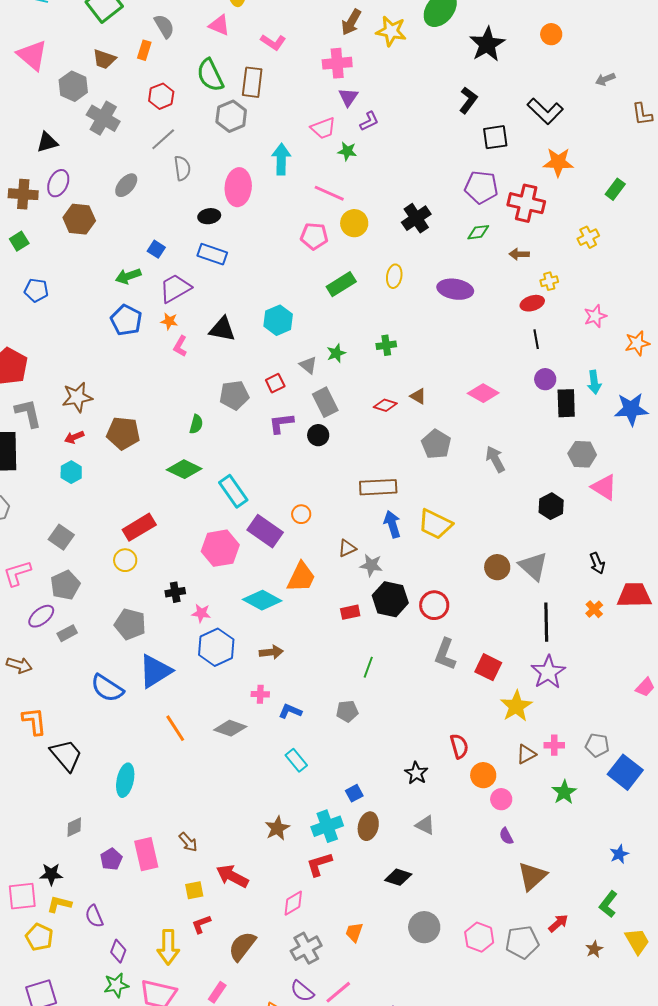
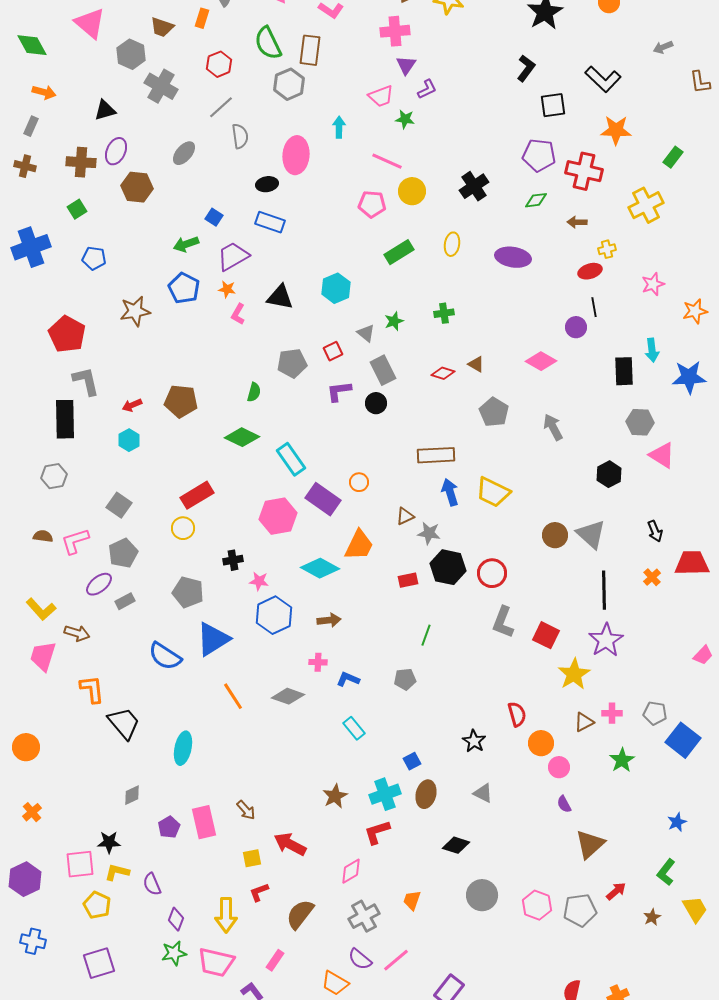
cyan arrow: (281, 159) -> (339, 127), size x0.7
yellow cross: (588, 237) -> (646, 205), size x1.6
purple circle: (545, 379) -> (576, 327), moved
brown star: (77, 397) -> (135, 311), moved

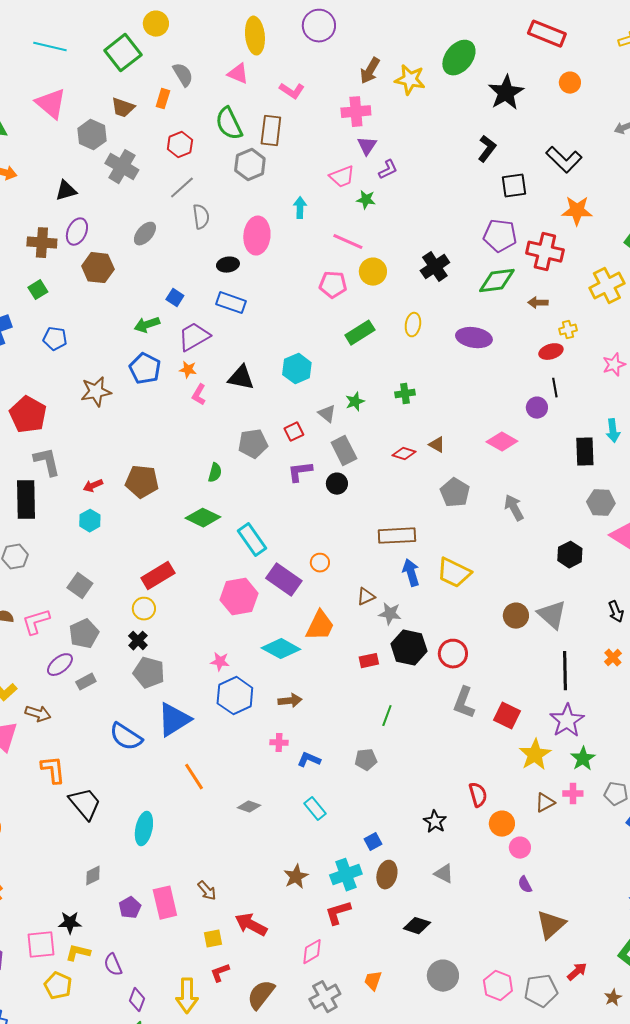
green diamond: (536, 200) -> (497, 281), size x1.6
black cross: (233, 560) -> (138, 641), moved, turned -36
gray diamond: (288, 696) -> (249, 807), moved, size x0.7
green star: (622, 760) -> (583, 759), moved

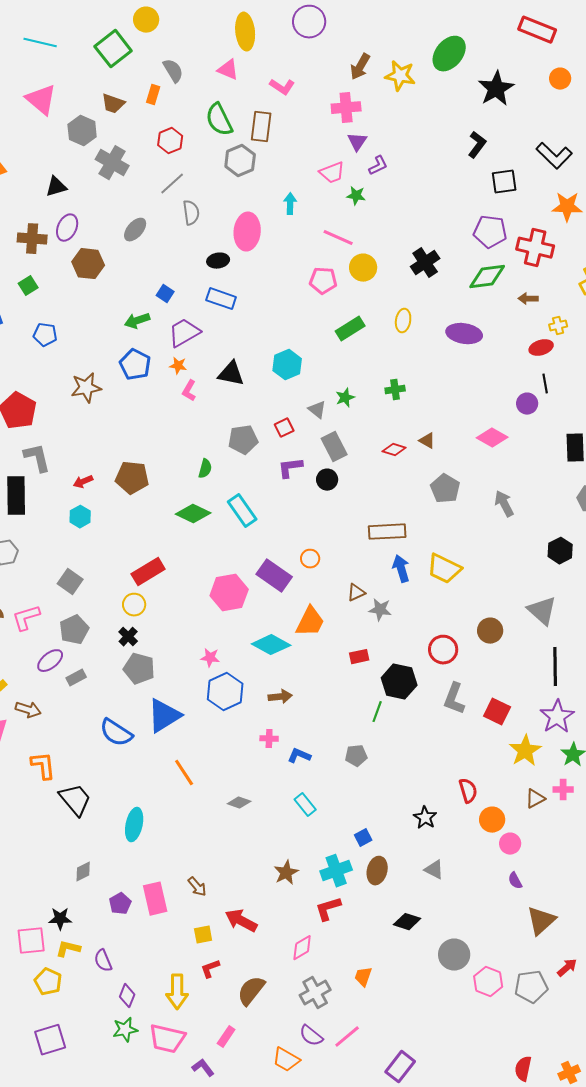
cyan rectangle: (252, 540) -> (242, 511), moved
brown circle: (516, 616) -> (490, 631), moved
black hexagon: (409, 648) -> (399, 682), moved
gray circle: (443, 976) -> (454, 955), moved

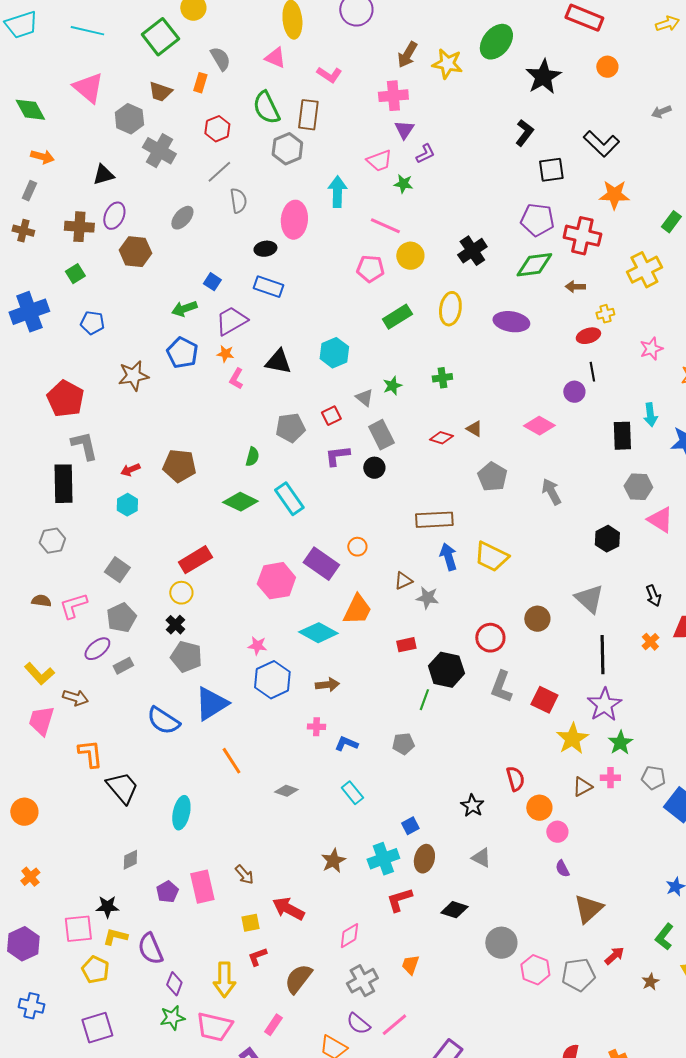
cyan arrow: (290, 204) -> (337, 192), size x1.4
yellow ellipse: (403, 321) -> (450, 309), size x1.4
red L-shape: (328, 909) -> (399, 900), moved
purple semicircle: (103, 961) -> (150, 949), size x1.4

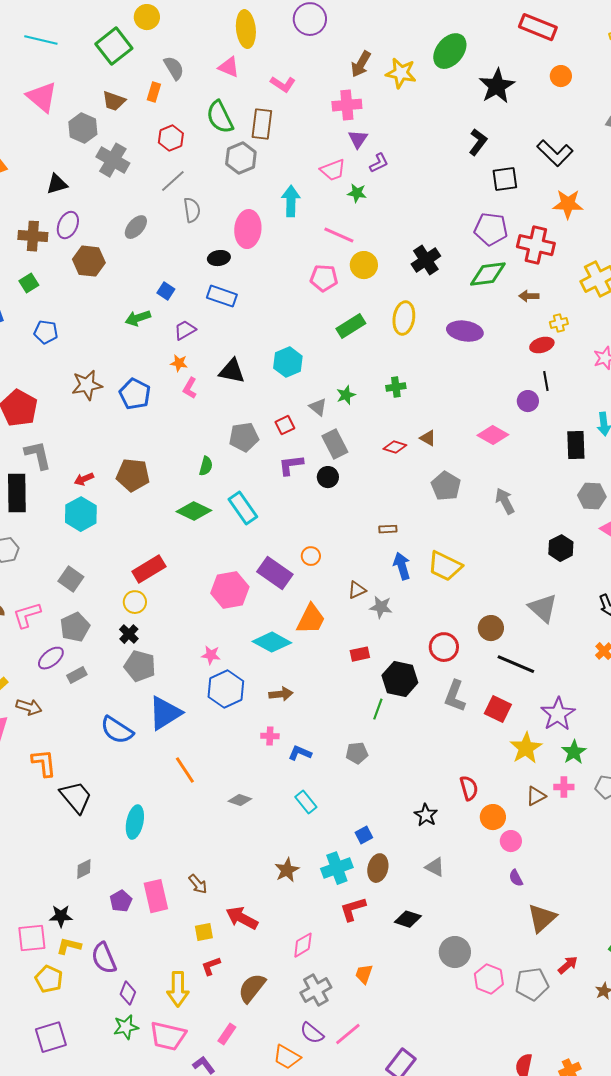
purple trapezoid: (231, 321) -> (185, 330), size x0.7
blue pentagon: (182, 353) -> (135, 394), moved
cyan hexagon: (127, 505) -> (81, 514), size x1.5
brown rectangle: (434, 520) -> (388, 529), size x0.5
black line: (602, 655) -> (516, 664), moved, turned -66

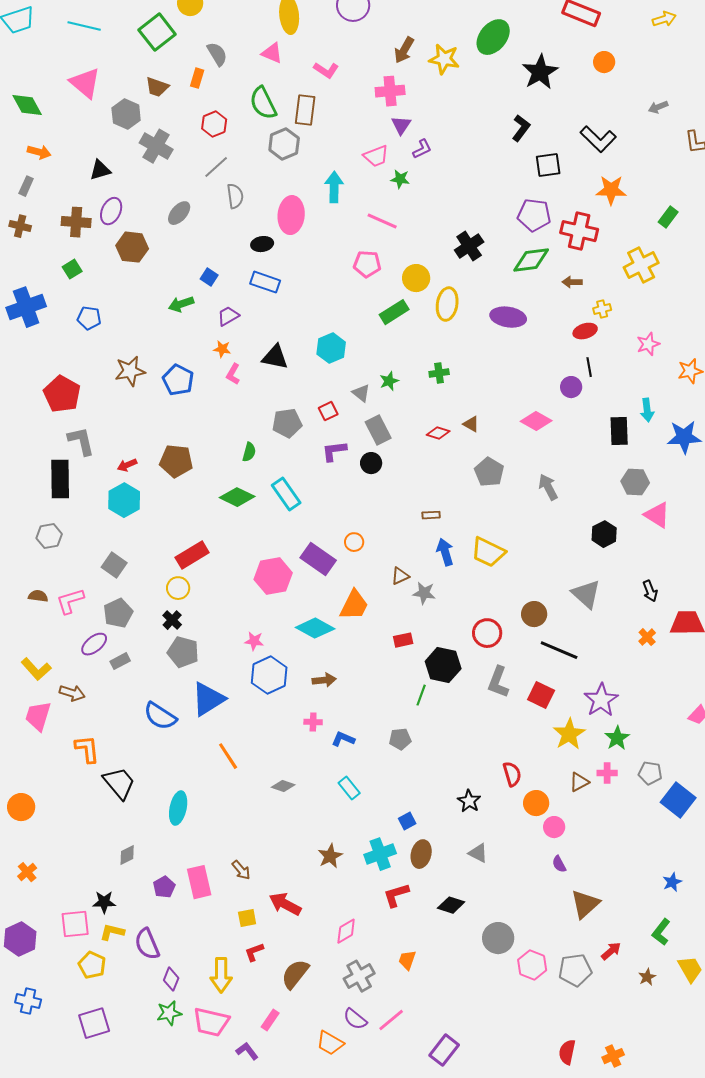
yellow circle: (364, 265) -> (416, 278), moved

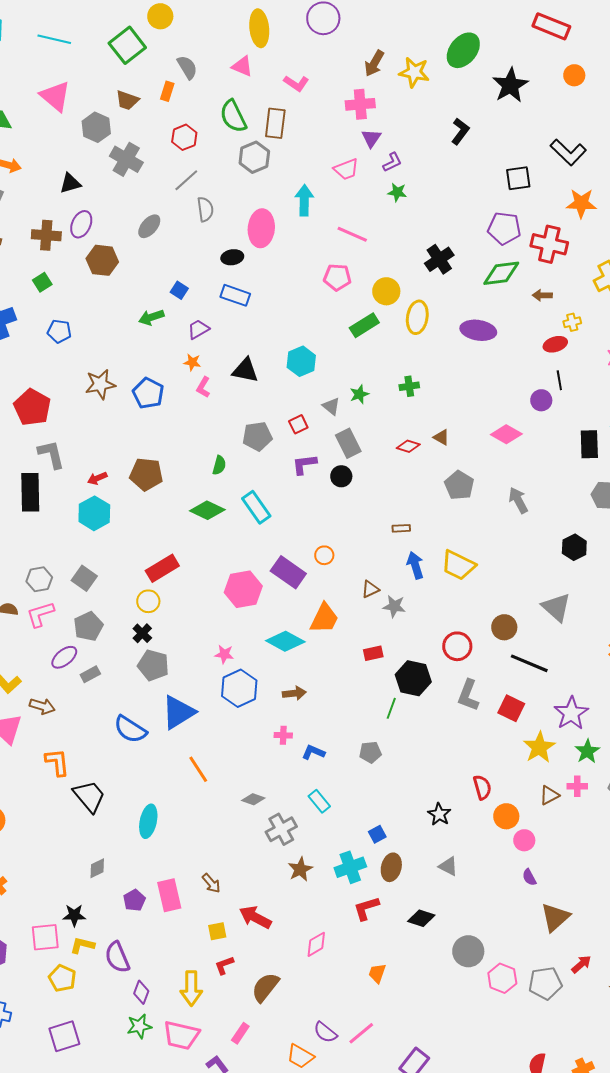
black L-shape: (521, 128) -> (460, 131), moved
green star: (400, 179) -> (397, 192), moved
gray hexagon: (49, 536) -> (39, 579), moved
gray cross: (359, 976) -> (281, 829), moved

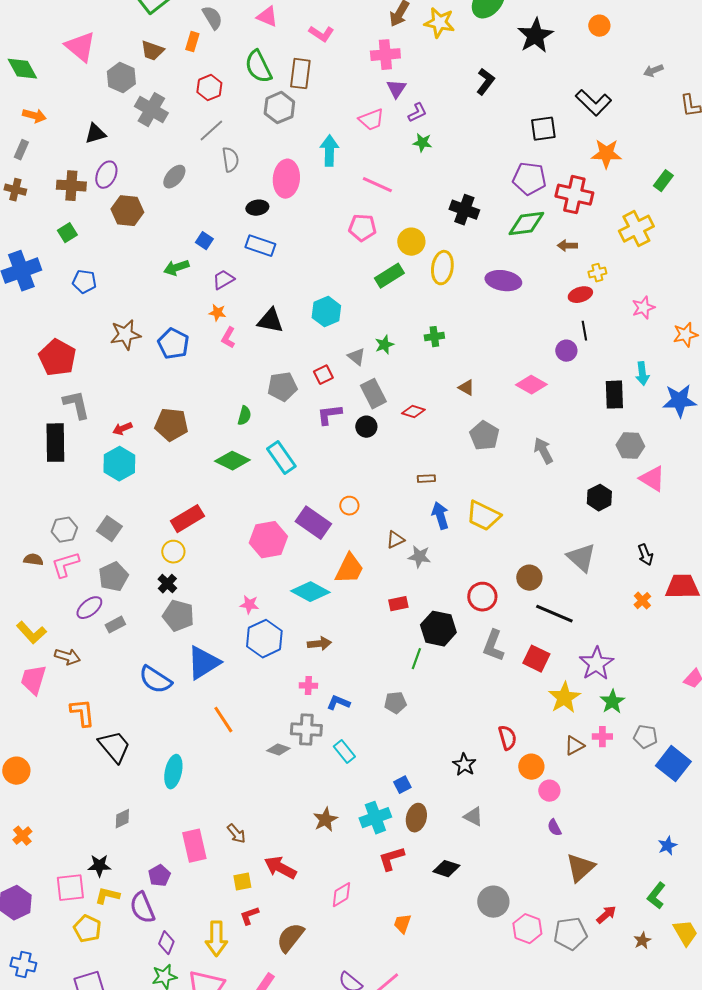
black cross: (439, 259) -> (464, 210), turned -36
red diamond: (408, 446) -> (413, 412), moved
gray cross: (281, 829) -> (306, 730), moved, turned 32
purple pentagon: (134, 900) -> (159, 876), moved

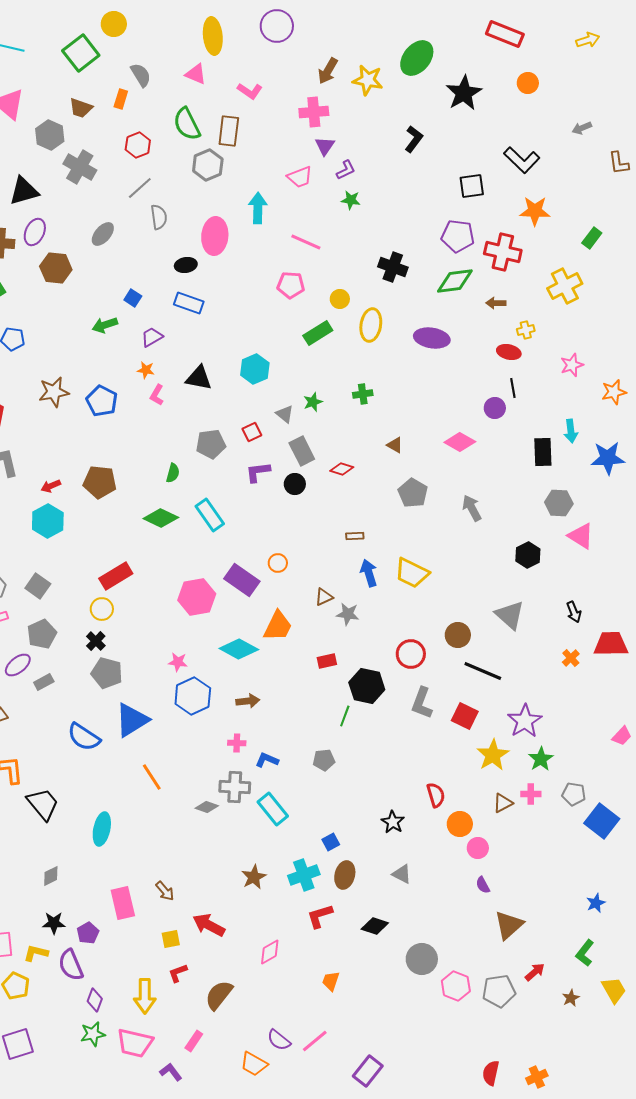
black triangle: (95, 134) -> (24, 191), size x1.4
yellow circle: (411, 242) -> (340, 299), size x0.7
red ellipse: (580, 295) -> (509, 352), turned 30
cyan rectangle: (344, 752) -> (273, 809), size x1.4
black star: (99, 866) -> (54, 923), moved

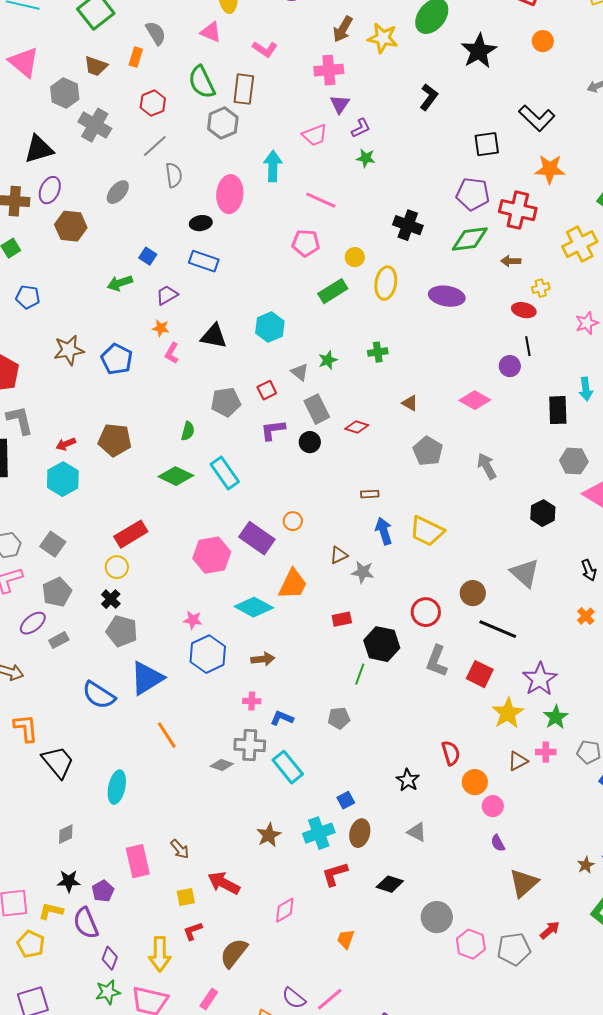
brown star: (571, 998) -> (586, 865), moved

